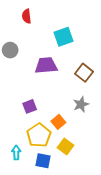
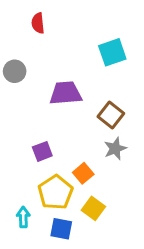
cyan square: (63, 37) -> (112, 52), moved
brown square: (84, 73) -> (111, 115), moved

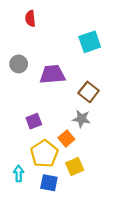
gray circle: (15, 71) -> (19, 64), moved
gray star: (115, 149) -> (82, 119), moved, turned 30
yellow square: (93, 208) -> (75, 166), turned 30

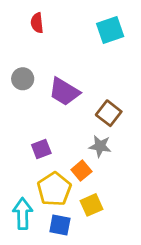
cyan square: (90, 42) -> (110, 30), moved
purple trapezoid: (52, 74) -> (64, 92), turned -144
cyan arrow: (19, 173) -> (23, 214), size x1.5

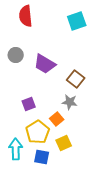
red semicircle: (37, 23) -> (26, 16), size x1.5

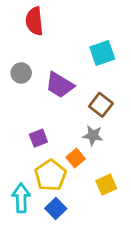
cyan square: (77, 21) -> (102, 53), moved
yellow square: (64, 143) -> (106, 185), moved
blue square: (42, 157) -> (56, 209), turned 35

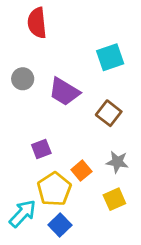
gray star: (93, 135) -> (117, 162), moved
cyan arrow: (21, 198) -> (23, 214), turned 44

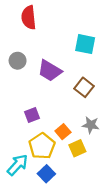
cyan square: (110, 57) -> (85, 44), turned 30
yellow square: (114, 199) -> (77, 148), moved

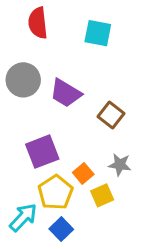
cyan square: (85, 44) -> (98, 33), moved
gray circle: (18, 61) -> (23, 80), size x1.5
purple square: (32, 115) -> (42, 152), size x1.6

